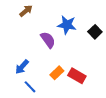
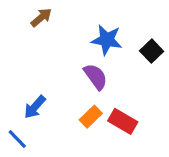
purple semicircle: (48, 40) -> (96, 77), moved
blue line: (30, 87) -> (17, 139), moved

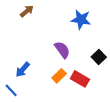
blue star: (107, 40) -> (81, 20), moved
black square: (152, 51) -> (99, 57), moved

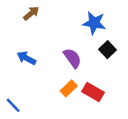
black square: (99, 57) -> (107, 50), moved
blue arrow: (23, 70) -> (26, 58), moved, turned 77

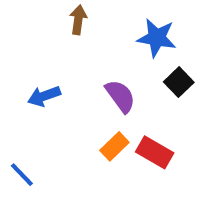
brown arrow: (31, 13) -> (78, 20), moved, turned -42
blue arrow: (26, 58) -> (44, 96), turned -48

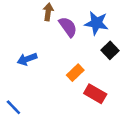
purple semicircle: (120, 96) -> (68, 27), moved
orange rectangle: (114, 146) -> (75, 73), moved

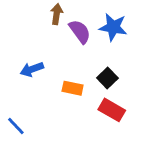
black square: (110, 50) -> (107, 78), moved
orange rectangle: (75, 73) -> (73, 88), moved, turned 56

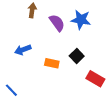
brown arrow: (57, 14) -> (32, 10), moved
red rectangle: (112, 110) -> (95, 79), moved

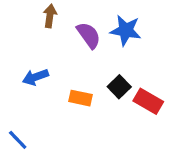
red rectangle: (95, 79) -> (148, 101), moved

